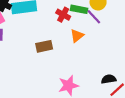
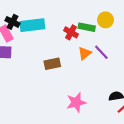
purple line: (94, 17) -> (101, 52), moved

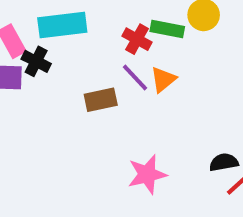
black cross: (12, 22) -> (36, 61), moved
purple line: (101, 52) -> (135, 78), moved

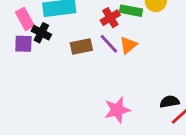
red cross: (137, 39) -> (110, 18), turned 30
brown rectangle: (101, 100) -> (81, 47), moved

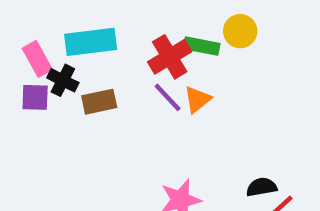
red cross: (110, 18) -> (170, 57), size x1.4
brown rectangle: (81, 47) -> (99, 102), moved

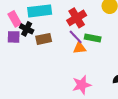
green rectangle: (202, 46) -> (93, 38), moved
orange triangle: (197, 100) -> (80, 48), moved, turned 32

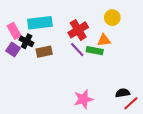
purple square: (14, 37) -> (13, 50), turned 32
orange triangle: (80, 48) -> (104, 40), moved

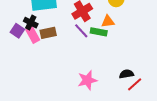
pink rectangle: (14, 31) -> (33, 35), moved

